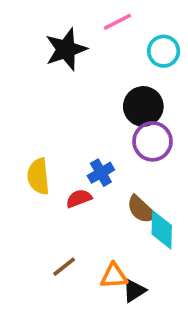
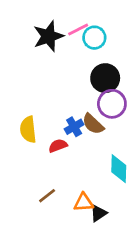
pink line: (118, 22) -> (78, 29), moved
cyan circle: (164, 51) -> (94, 38), moved
brown semicircle: (141, 210) -> (93, 124), moved

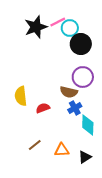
black circle: (105, 78) -> (81, 44), moved
brown semicircle: (93, 124) -> (69, 92), turned -30
blue cross: (74, 127) -> (75, 108), moved
black triangle: (98, 213) -> (85, 157), moved

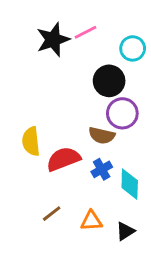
cyan circle: (70, 28) -> (133, 48), moved
black circle: (81, 44) -> (109, 81), moved
red semicircle: (43, 108) -> (63, 159), size x1.6
blue cross: (75, 108) -> (102, 169), moved

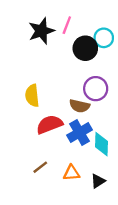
pink line: (85, 32) -> (67, 25), turned -42
black circle: (109, 81) -> (85, 48), moved
yellow semicircle: (31, 141) -> (32, 96), moved
blue cross: (102, 169) -> (80, 133), size x1.5

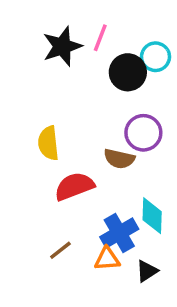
blue cross: (80, 133) -> (119, 233), moved

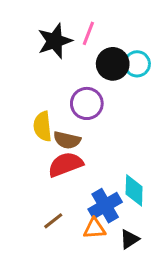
cyan circle: (155, 57) -> (137, 64), moved
purple circle: (143, 133) -> (87, 103), moved
brown semicircle: (119, 159) -> (67, 140), moved

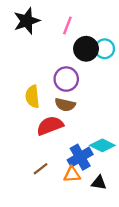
black star: (55, 41) -> (27, 21), moved
brown semicircle: (67, 140) -> (65, 105), moved
cyan diamond: (134, 190) -> (102, 145), turned -65
black triangle: (129, 239) -> (99, 183), turned 42

